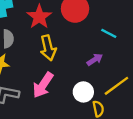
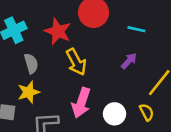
white circle: (83, 92) -> (114, 114), moved

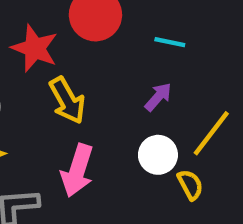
white circle: (114, 114) -> (158, 155), moved

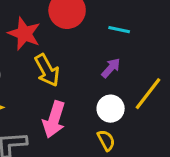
yellow semicircle: (190, 185) -> (106, 140), moved

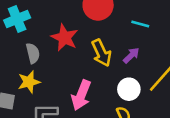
red star: (24, 34) -> (65, 38), moved
yellow arrow: (47, 70) -> (101, 53), moved

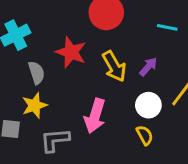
cyan line: (140, 24) -> (167, 27), moved

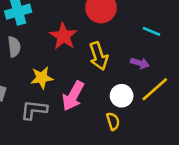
purple arrow: (148, 67) -> (140, 63), moved, turned 54
gray semicircle: (36, 73) -> (14, 47), moved
yellow star: (34, 105) -> (42, 78), moved

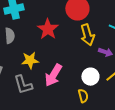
yellow arrow: (98, 56) -> (87, 35), moved
gray L-shape: (34, 110) -> (23, 85), turned -115

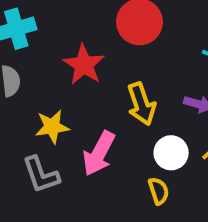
yellow arrow: (87, 35) -> (141, 104), moved

